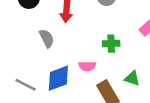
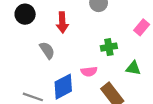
green triangle: (132, 78) -> (133, 68), moved

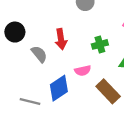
black circle: (25, 14) -> (15, 32), moved
red arrow: (62, 22) -> (61, 39), moved

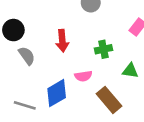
gray semicircle: (39, 54) -> (27, 56), moved

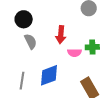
pink semicircle: (83, 76) -> (74, 53), moved
gray line: (25, 105) -> (22, 81), turned 72

